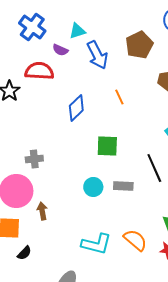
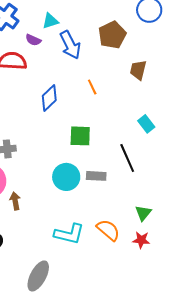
cyan circle: (93, 187) -> (66, 177), size x1.4

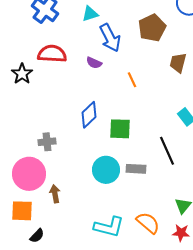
purple semicircle: (33, 40) -> (94, 63), moved
blue diamond: (49, 98) -> (89, 115), moved

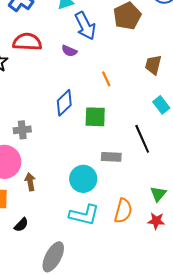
brown trapezoid: (178, 63) -> (153, 65), moved
orange line: (132, 80) -> (106, 79), moved
cyan circle: (106, 170) -> (83, 179), moved
orange semicircle: (148, 223) -> (123, 211), turned 65
black semicircle: (37, 236) -> (21, 225), moved

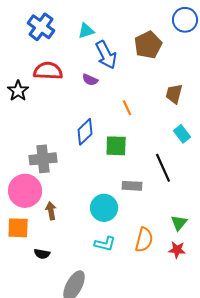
gray cross: (22, 130) -> (43, 159), size x1.5
cyan L-shape: (84, 215) -> (105, 244), size x0.7
black semicircle: (21, 225) -> (42, 254), turned 56

